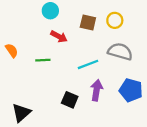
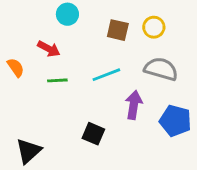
red arrow: (59, 36) -> (49, 49), moved
cyan line: (88, 64) -> (106, 75), moved
purple arrow: (97, 90) -> (134, 105), moved

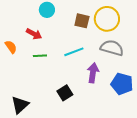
yellow circle: (154, 27) -> (107, 19), size x1.6
black square: (93, 134) -> (65, 93), turned 35

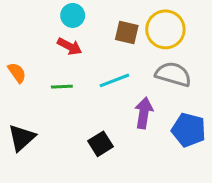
red arrow: (34, 34) -> (70, 46), moved
black triangle: (20, 105) -> (22, 138), moved

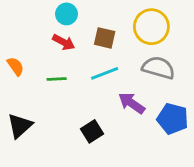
brown square: (127, 32) -> (105, 38), moved
purple arrow: (144, 113) -> (132, 103), turned -64

